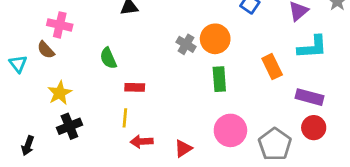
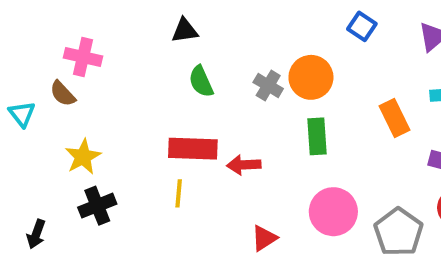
green semicircle: (108, 58) -> (201, 81), moved
red rectangle: (135, 87) -> (193, 149), size x1.6
red arrow: (142, 142) -> (244, 165), moved

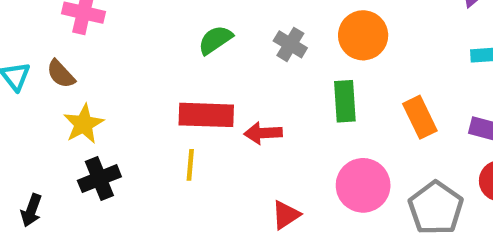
orange circle: (311, 77) -> (363, 35), moved
green semicircle: (201, 81) -> (215, 40), turned 80
brown semicircle: (63, 94) -> (61, 74), moved
orange rectangle: (394, 118) -> (420, 117), moved

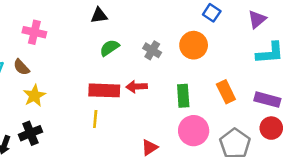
green rectangle: (345, 101) -> (183, 96), moved
red arrow: (263, 133) -> (137, 87), moved
black cross: (99, 179) -> (30, 133), moved

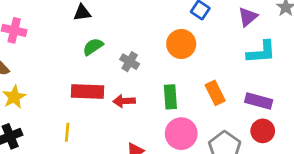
gray cross: (152, 50) -> (130, 62), moved
red arrow: (137, 87) -> (124, 101), moved
yellow line: (95, 119) -> (67, 132), moved

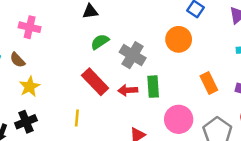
gray cross: (130, 62) -> (133, 55), size x1.5
red rectangle: (88, 92) -> (95, 82), turned 44
green rectangle: (170, 97) -> (153, 87), moved

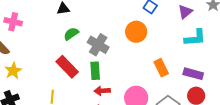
green rectangle: (153, 87) -> (95, 71), moved
red arrow: (128, 90) -> (102, 91), moved

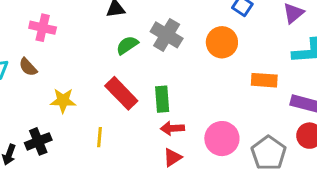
gray cross: (98, 45) -> (167, 35), moved
orange rectangle: (161, 68) -> (264, 80), moved, turned -60
yellow star: (13, 71) -> (63, 101), moved, turned 30

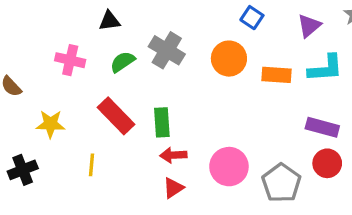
pink cross: (43, 28) -> (70, 60), moved
orange rectangle: (264, 80) -> (276, 75), moved

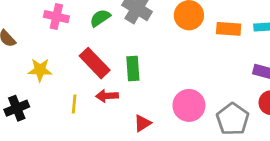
red arrow: (173, 155) -> (107, 96), moved

